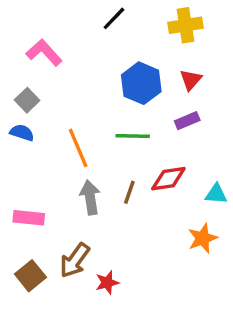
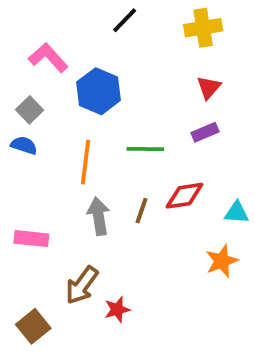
blue hexagon: (141, 83) -> (99, 91), moved
orange line: (78, 148) -> (86, 162), turned 30
brown square: (30, 276) -> (33, 326), moved

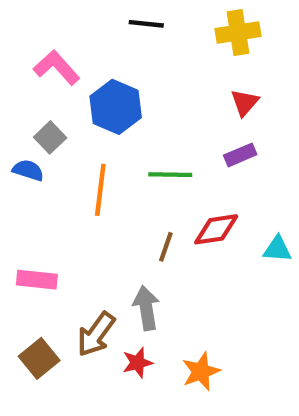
black line: (125, 20) -> (146, 24), turned 52
gray square: (30, 110) -> (50, 137), moved
gray arrow: (99, 216) -> (146, 308), moved
orange star: (222, 261) -> (201, 371), moved
brown square: (33, 326) -> (39, 358), moved

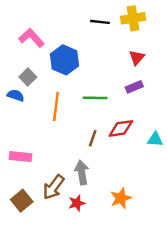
black line: (146, 24) -> (100, 22), moved
orange star: (201, 371) -> (121, 198), moved

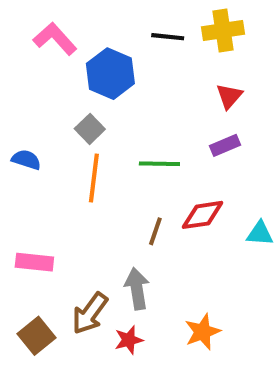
pink L-shape: (31, 38) -> (55, 39), moved
blue hexagon: (65, 60) -> (110, 74), moved
gray square: (28, 77) -> (90, 129), moved

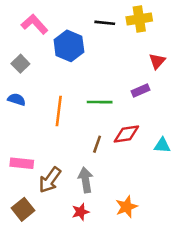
red triangle: (229, 96) -> (157, 61), moved
gray square: (90, 129) -> (20, 64), moved
brown arrow: (90, 313) -> (50, 180), moved

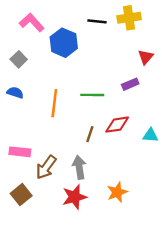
red star: (80, 212) -> (74, 197), size x1.5

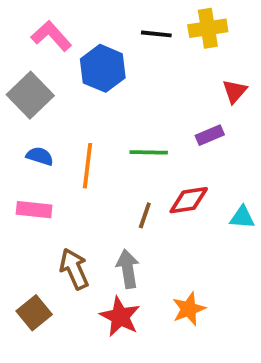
gray square: (19, 59) -> (30, 95), size x1.6
blue semicircle: (15, 93) -> (40, 156), moved
pink rectangle: (20, 152) -> (34, 210), moved
brown arrow: (46, 167) -> (74, 269), turned 120
red star: (74, 197) -> (120, 317), turned -30

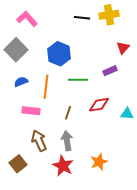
blue hexagon: (103, 68) -> (59, 54), moved
blue semicircle: (40, 156) -> (21, 82), turned -40
pink rectangle: (34, 210) -> (31, 111), moved
brown line: (145, 215) -> (68, 113), moved

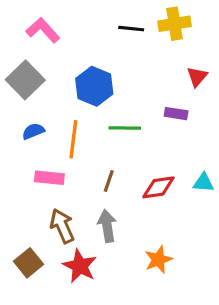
purple rectangle: (110, 71) -> (176, 114), turned 32
red diamond: (99, 105) -> (158, 187), moved
red star: (63, 166) -> (80, 266), moved

